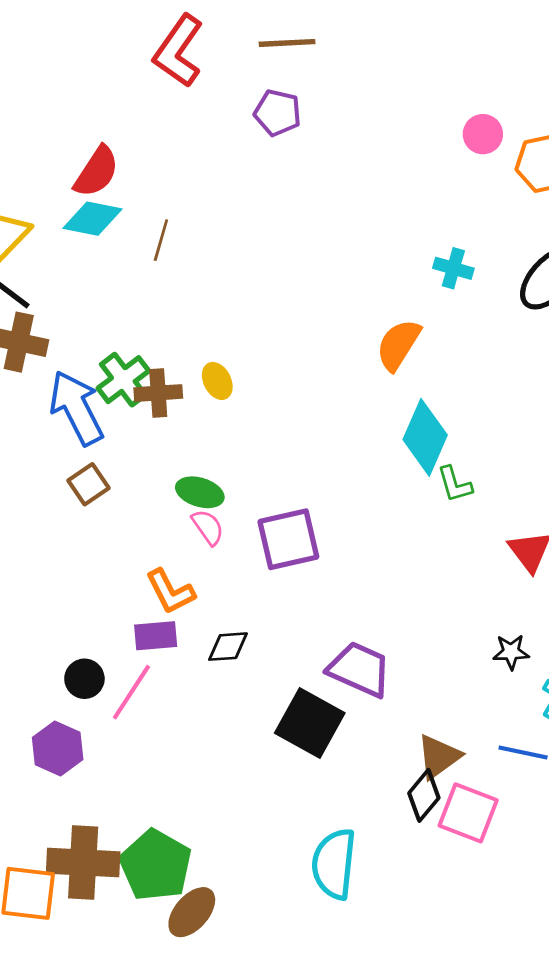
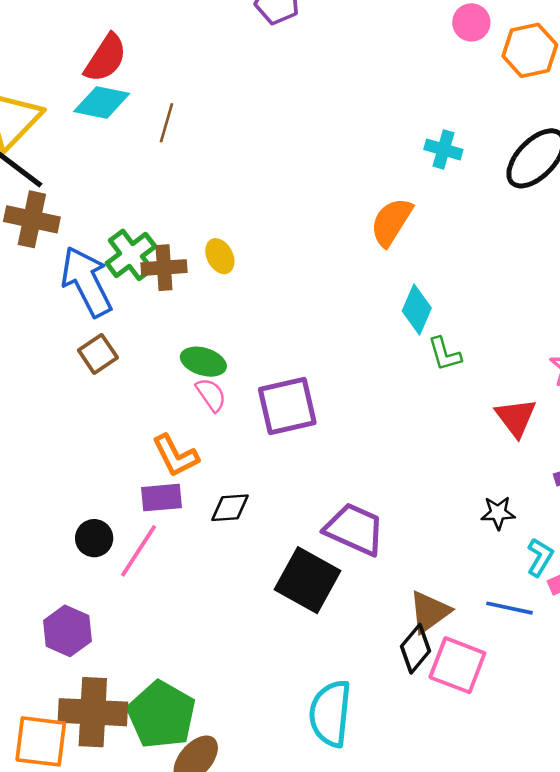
cyan diamond: (425, 437) -> (417, 310), size x0.7
purple hexagon: (58, 748) -> (67, 631), moved

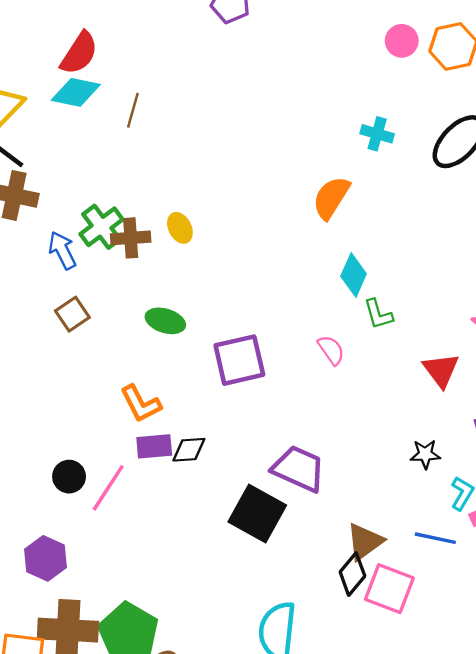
pink circle: (471, 22) -> (402, 41), moved
blue arrow: (86, 282) -> (62, 250), size x0.6
pink semicircle: (211, 395) -> (331, 350), moved
purple rectangle: (161, 498) -> (154, 446), moved

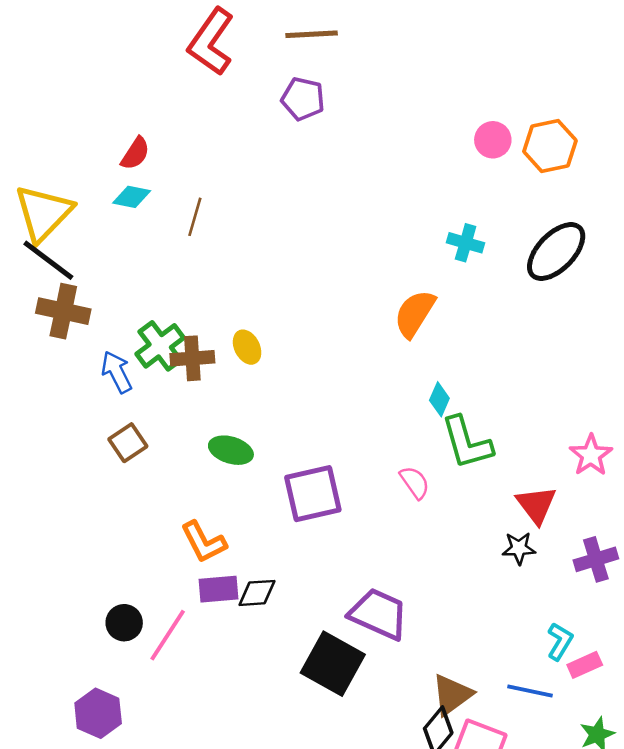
red semicircle: (79, 53) -> (135, 153), size x0.7
cyan diamond: (76, 92) -> (132, 197), size x0.7
cyan diamond: (354, 275) -> (439, 399), size x0.7
green L-shape: (378, 314) -> (467, 443), size x1.6
black star: (425, 454) -> (519, 548), moved

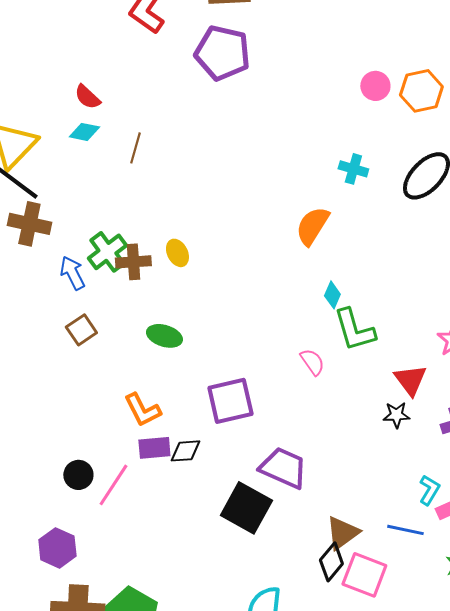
purple pentagon: (303, 99) -> (222, 53), size x1.6
red semicircle: (135, 153) -> (87, 97), turned 100
purple square: (313, 494) -> (230, 401), moved

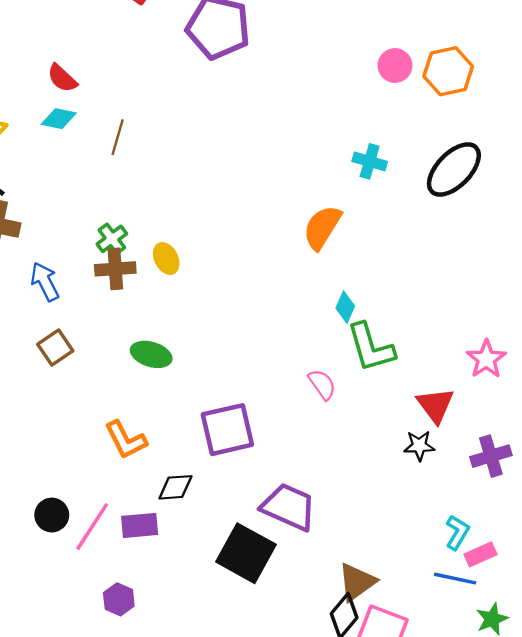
green cross: (107, 252) -> (112, 239), moved, size x0.7
purple rectangle: (154, 448) -> (140, 525), moved
blue line: (405, 530) -> (455, 579), moved
purple hexagon: (57, 548) -> (119, 599), moved, size x0.7

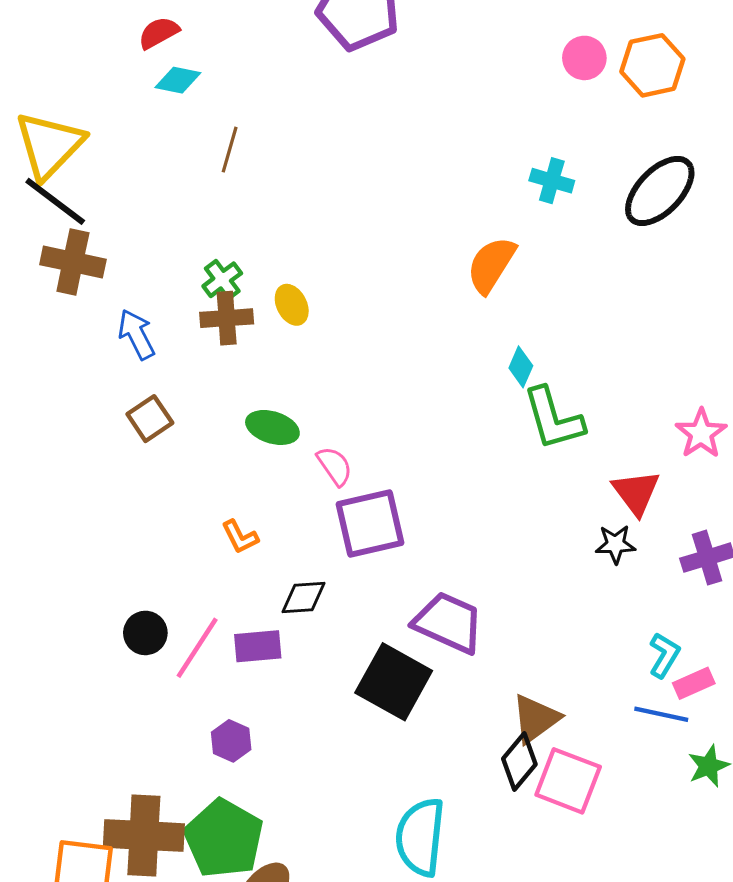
red semicircle: (62, 78) -> (159, 33), moved, turned 108
cyan diamond: (59, 119) -> (178, 80), moved
pink semicircle: (322, 384) -> (335, 466), moved
orange L-shape: (126, 440) -> (240, 537), size x0.7

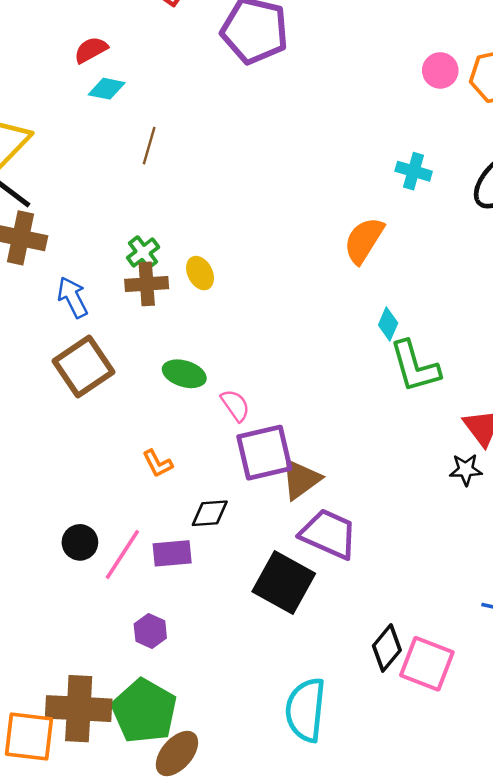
brown square: (150, 419) -> (84, 366), size x1.6
brown triangle: (536, 719) -> (301, 479), moved

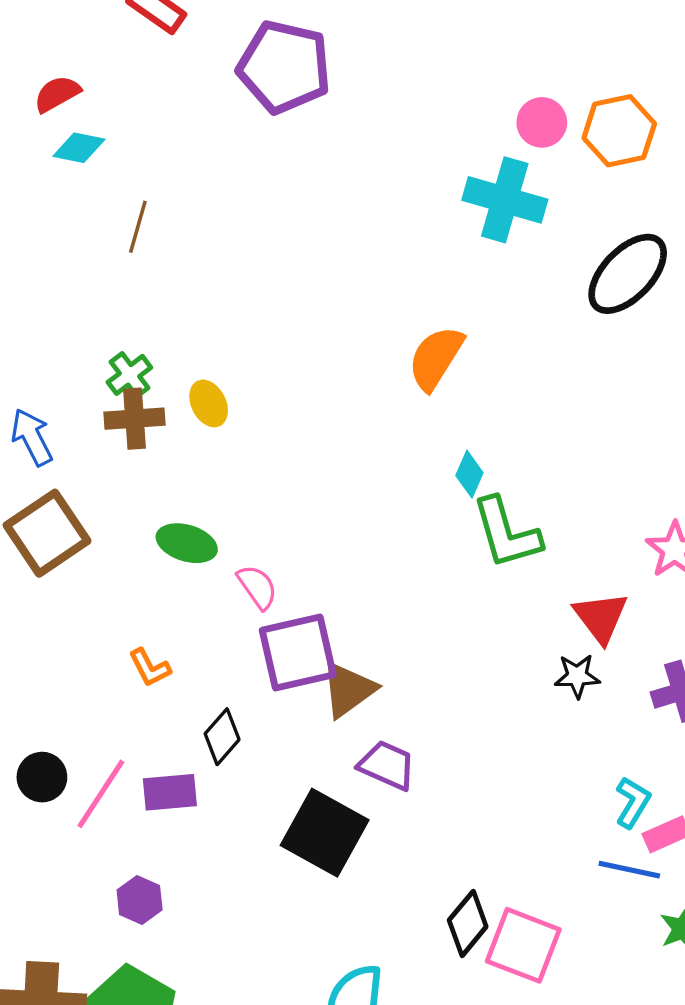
cyan cross: (414, 171) -> (505, 200), moved, size x1.6
black diamond: (210, 513) -> (222, 737), turned -45
purple trapezoid: (329, 534) -> (387, 765), size x0.7

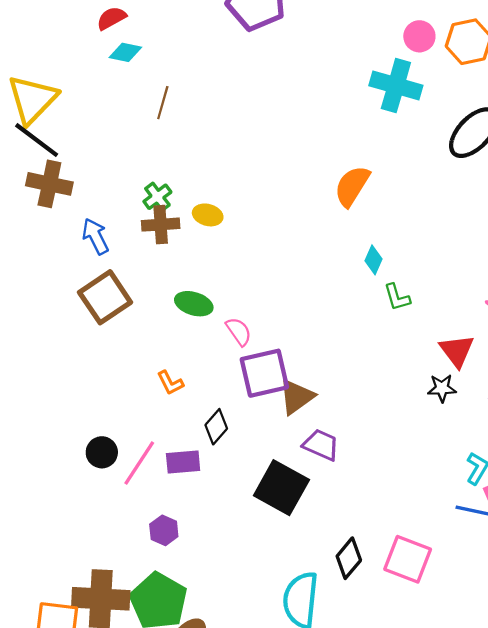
yellow ellipse: (209, 403) -> (208, 215), turned -48
green L-shape: (506, 533) -> (397, 297), size x0.6
black diamond: (468, 923) -> (349, 558), moved

